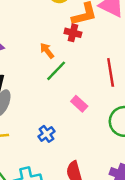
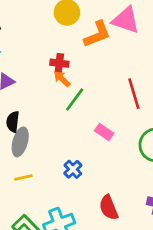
red cross: (73, 33) -> (59, 63), moved

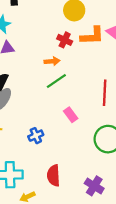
red cross: (59, 63) -> (65, 40), moved
orange arrow: (62, 79) -> (52, 61), turned 112

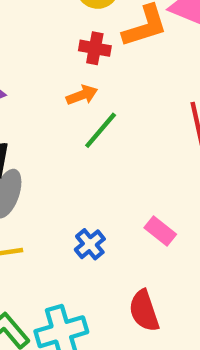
pink rectangle: (71, 115) -> (160, 231), moved

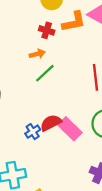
pink rectangle: (160, 231) -> (70, 129), size x1.5
red semicircle: (144, 311) -> (51, 123), moved, turned 75

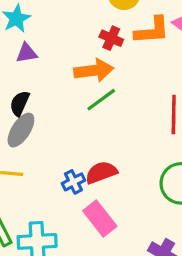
orange arrow: (37, 54) -> (94, 70), size x1.6
pink rectangle: (70, 129) -> (100, 219), moved

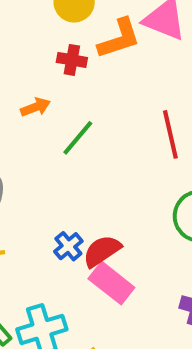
orange arrow: (94, 70) -> (35, 107), moved, size x0.6
red semicircle: (101, 172) -> (102, 251), moved

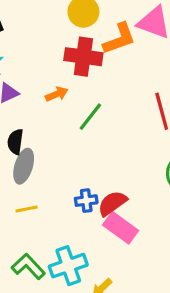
red cross: (72, 60) -> (83, 57), size x1.6
blue cross: (68, 246) -> (86, 201), turned 35

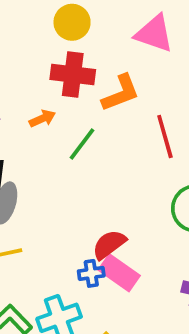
orange L-shape: (119, 39) -> (121, 93), moved
blue cross: (86, 201) -> (91, 273), moved

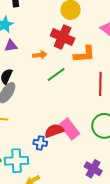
pink rectangle: (119, 273) -> (70, 129), moved

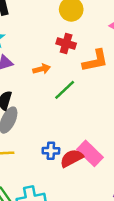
red cross: (63, 37) -> (66, 43), size x0.7
blue cross: (40, 143) -> (51, 151), moved

